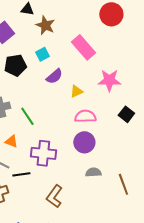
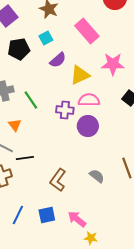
yellow triangle: (76, 91) -> (80, 75), size x1.5
orange triangle: (11, 141) -> (15, 125), turned 32
purple cross: (43, 153) -> (65, 110), moved, size x0.7
gray semicircle: (93, 172) -> (97, 176), moved, turned 42

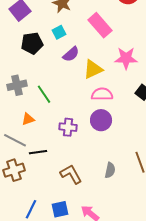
purple cross: (65, 110) -> (68, 127), moved
orange triangle: (15, 125) -> (28, 119), turned 48
gray semicircle: (97, 176) -> (110, 170), turned 63
brown L-shape: (58, 180) -> (71, 174), turned 115

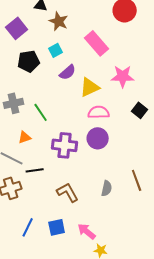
purple cross: (68, 127) -> (65, 145), size x1.4

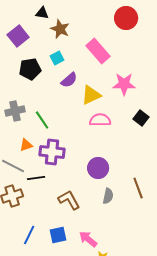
purple circle: (98, 138) -> (98, 168), moved
purple cross: (65, 145) -> (52, 152), moved

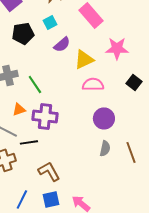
purple circle: (98, 168) -> (104, 118), moved
gray semicircle: (108, 196) -> (105, 148), moved
brown L-shape: (69, 200) -> (49, 171), moved

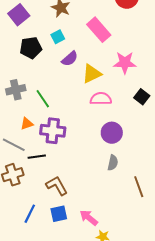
brown line: (131, 152) -> (139, 187), moved

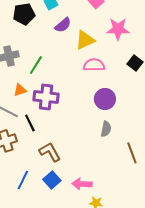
green line: (43, 99) -> (36, 65), turned 66
black line: (37, 157) -> (30, 123), turned 72
blue square: (59, 214) -> (52, 180), turned -30
pink arrow: (89, 218) -> (82, 184), turned -36

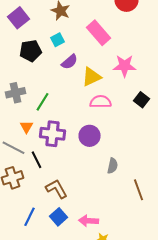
orange triangle: (20, 90) -> (26, 127), turned -40
purple circle: (105, 99) -> (90, 136), moved

